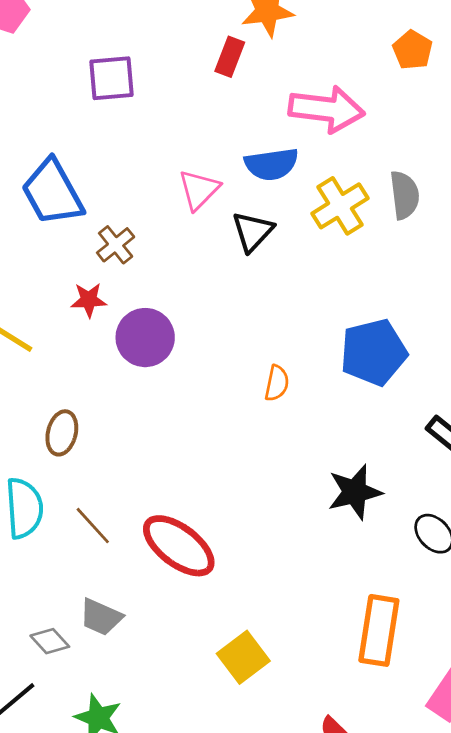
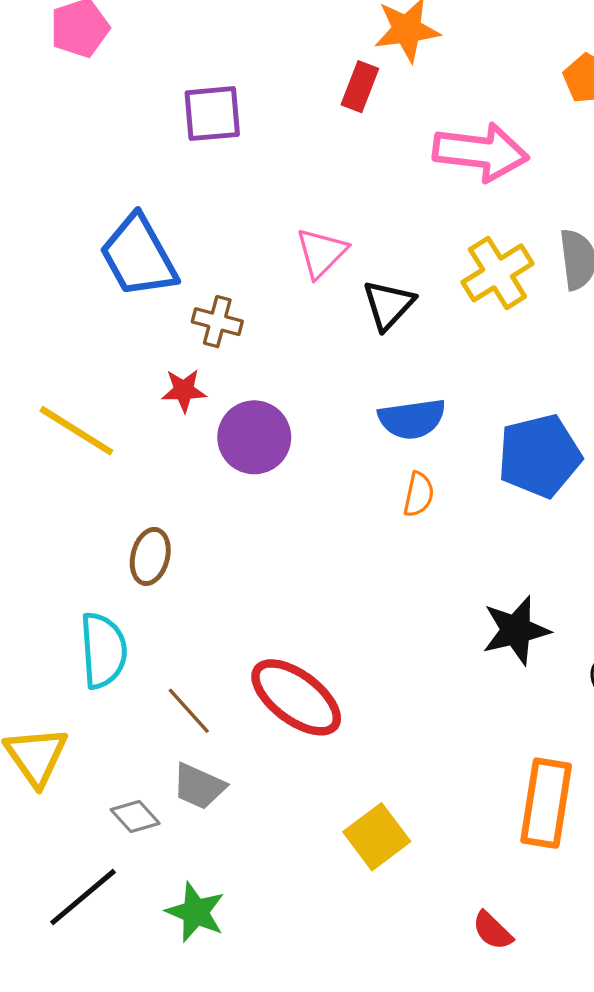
blue semicircle: (271, 164) -> (412, 419), moved
brown cross: (116, 245) -> (217, 322), turned -36
brown line: (93, 526) -> (189, 711), moved

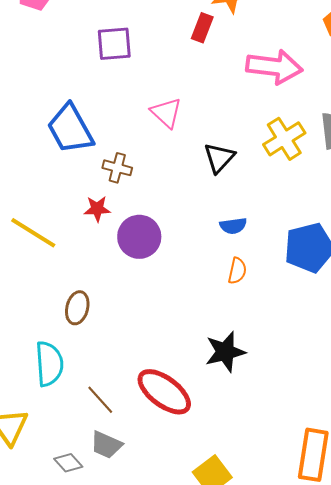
pink triangle: (321, 253) -> (166, 113), moved, turned -32
blue semicircle: (412, 419) -> (233, 226), size x0.7
black star: (516, 630) -> (225, 352), moved

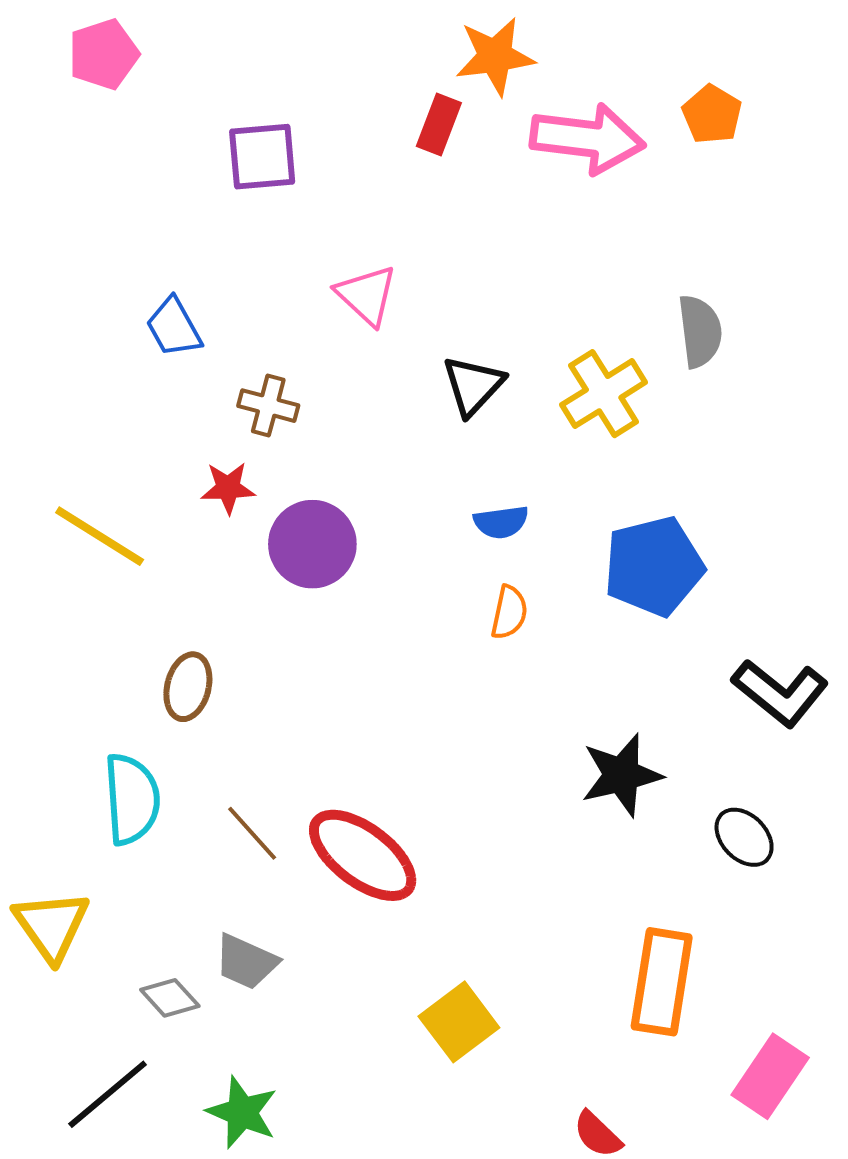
pink arrow: (274, 67) -> (587, 139), moved
blue trapezoid: (70, 129) -> (174, 327), size x0.6
yellow cross: (284, 139) -> (604, 394), moved
black star: (225, 352) -> (622, 775), moved
brown line: (100, 400) -> (252, 833), moved

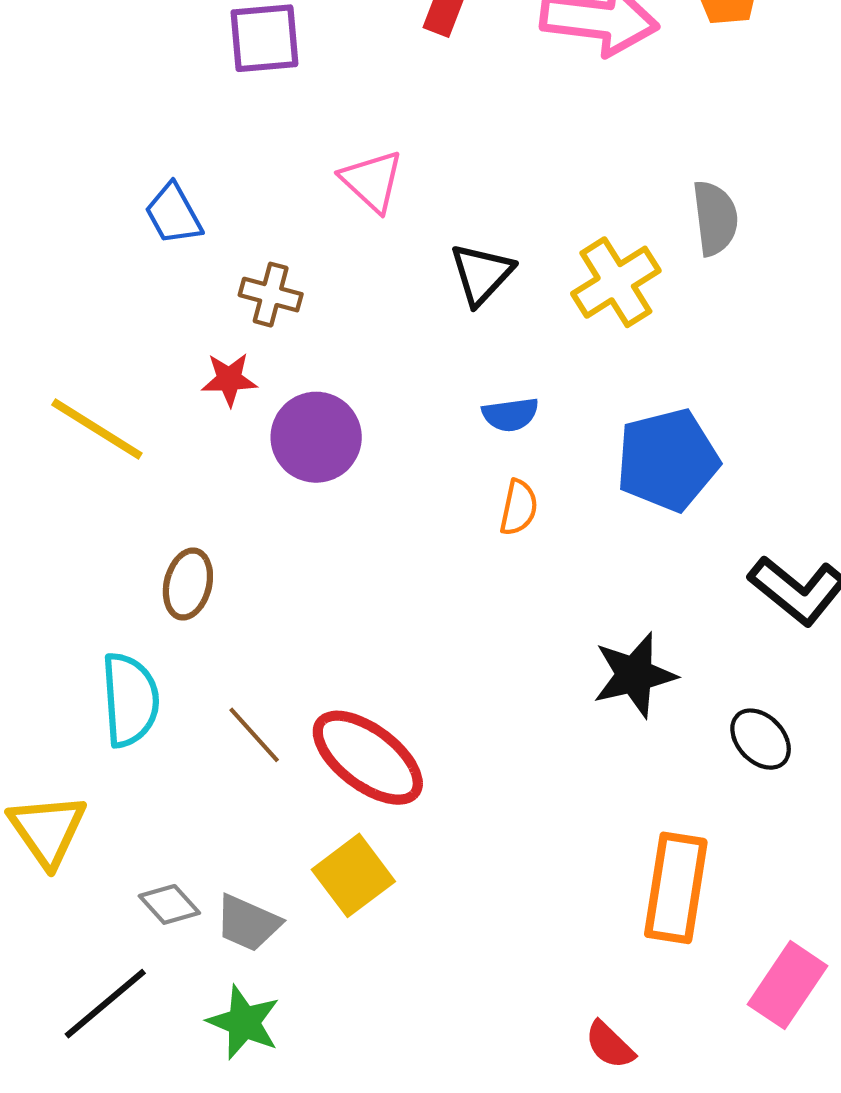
gray trapezoid: (246, 962) -> (248, 923), moved
yellow square: (459, 1022) -> (353, 875), moved

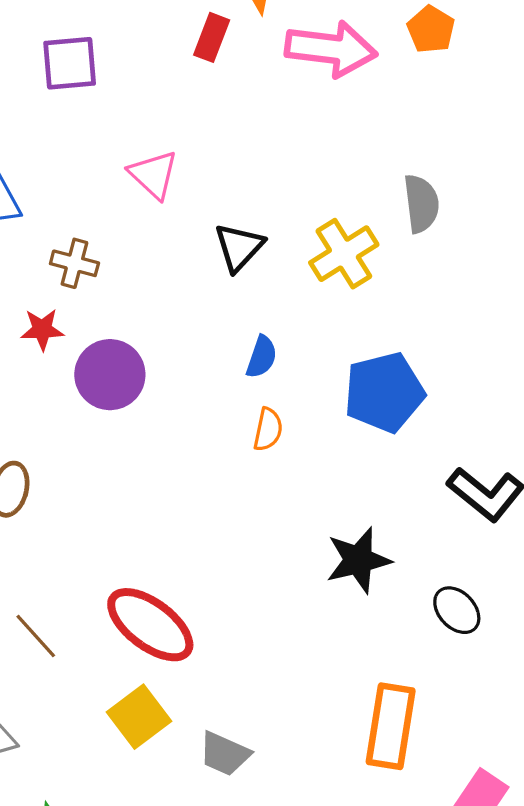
blue semicircle: (510, 414) -> (262, 357), turned -63
brown line: (254, 735) -> (36, 636), moved
gray trapezoid: (248, 923) -> (224, 754), moved

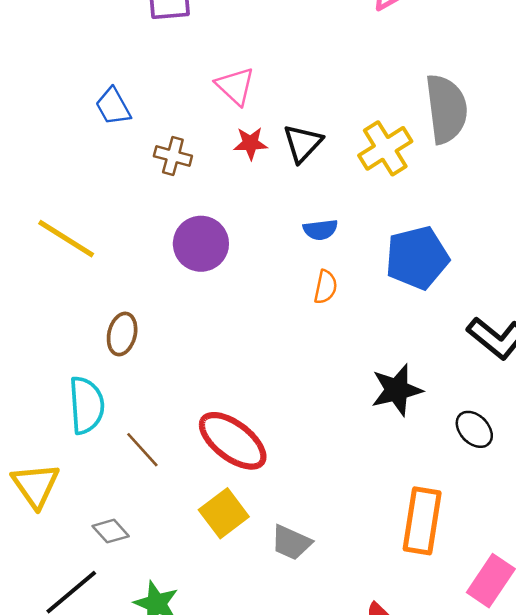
gray semicircle: (421, 204) -> (446, 109), size x1.5
red star: (42, 329) -> (250, 143), moved
blue semicircle: (262, 357) -> (320, 230), turned 64

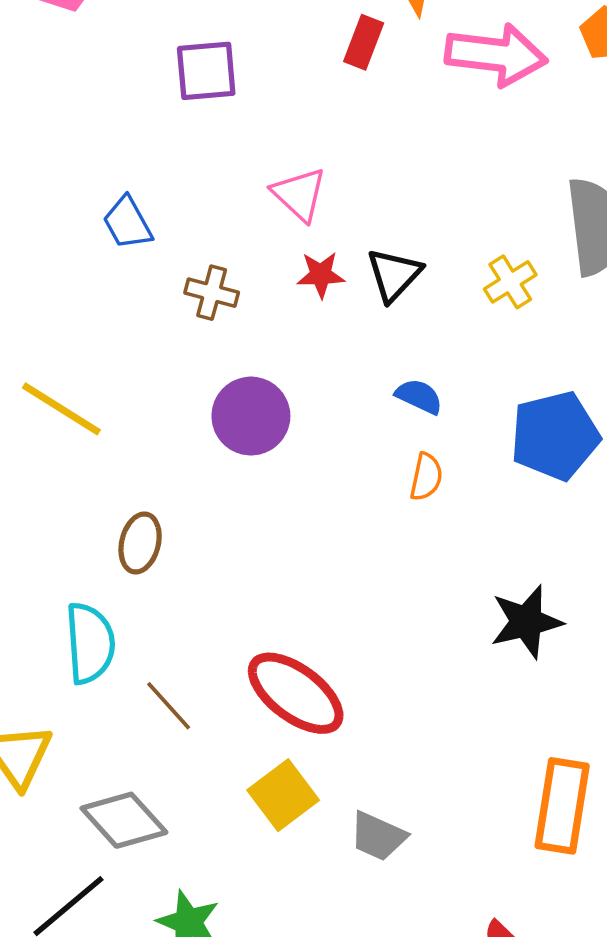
yellow cross: (385, 148) -> (510, 282), size x0.7
blue semicircle: (320, 230) -> (419, 396), turned -148
gray diamond: (111, 531) -> (124, 820), size x1.6

